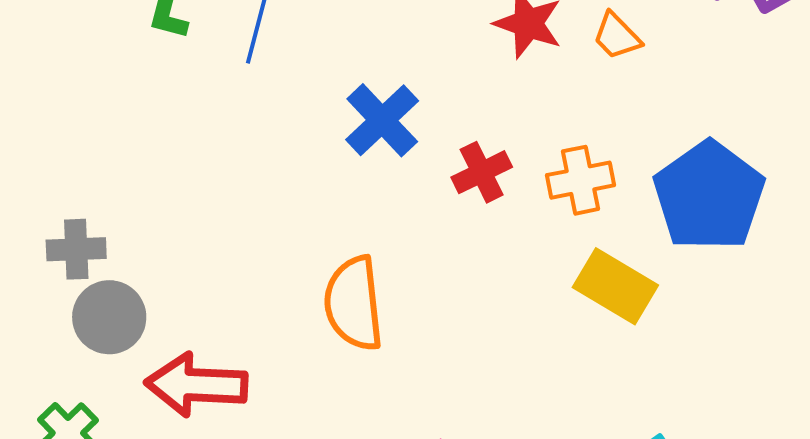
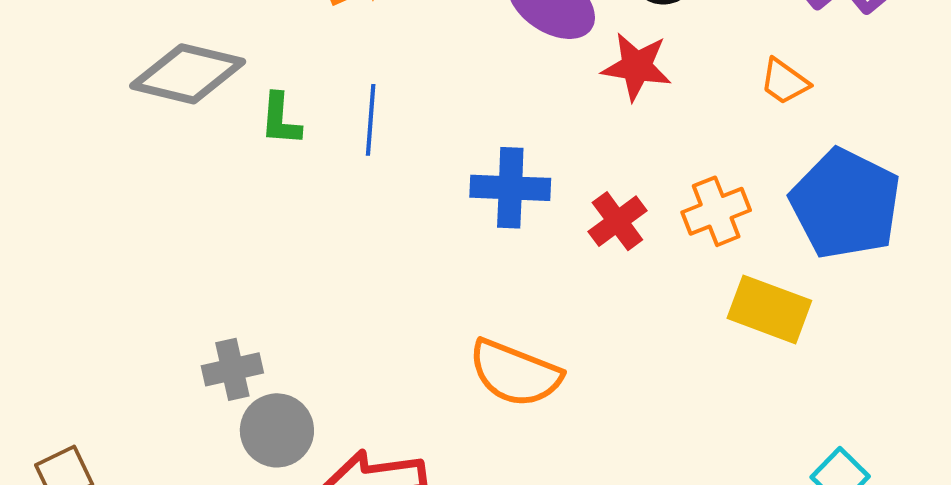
orange trapezoid: (617, 36) -> (784, 82), moved
blue cross: (382, 120) -> (510, 188), turned -34
orange semicircle: (354, 303) -> (515, 373), turned -52

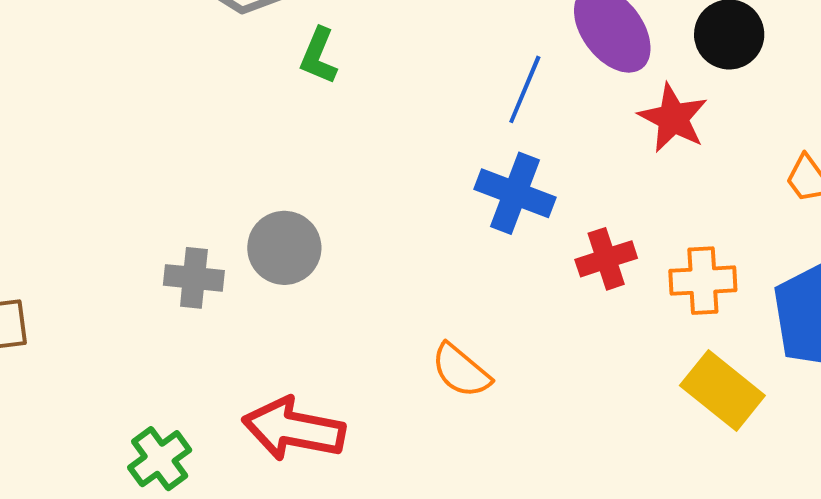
blue line: (371, 120) -> (525, 89), moved
orange semicircle: (515, 373) -> (461, 371), size x0.7
gray circle: (277, 430) -> (284, 248), moved

